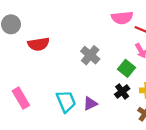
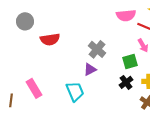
green square: (127, 68) -> (130, 61), turned 35
purple triangle: (90, 104) -> (90, 69), moved

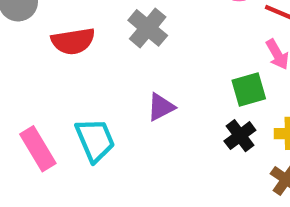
gray cross: (97, 49) -> (148, 28), moved
cyan trapezoid: (75, 91) -> (95, 140), moved

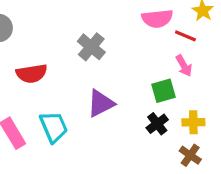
red semicircle: (73, 41) -> (32, 74), moved
purple triangle: (161, 107) -> (101, 103), size x1.4

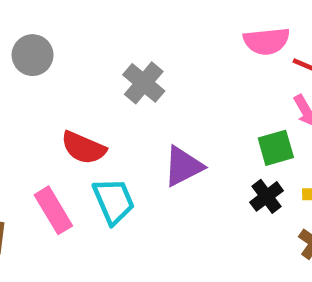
gray cross: (91, 47) -> (144, 83), moved
red semicircle: (32, 74) -> (84, 148), moved, turned 32

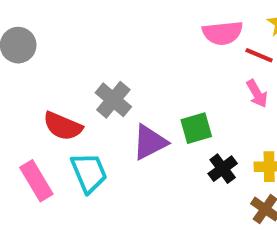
gray cross: (144, 83) -> (113, 100), moved
green square: (276, 148) -> (196, 128), moved

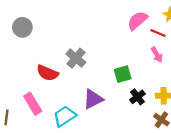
pink semicircle: (223, 33) -> (137, 21), turned 145
purple triangle: (150, 142) -> (93, 99), moved
cyan trapezoid: (89, 173) -> (65, 116), moved, turned -100

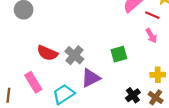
gray cross: (76, 58) -> (74, 55), moved
black cross: (137, 97) -> (133, 95), moved

